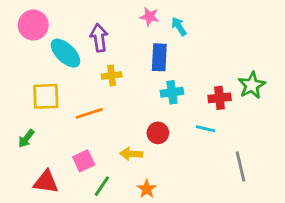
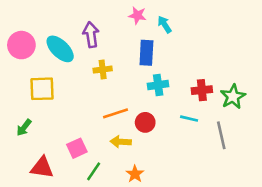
pink circle: (33, 25) -> (21, 45), moved
green star: (252, 85) -> (233, 97), moved
orange line: (89, 113) -> (116, 113), moved
gray line: (241, 166) -> (221, 135), moved

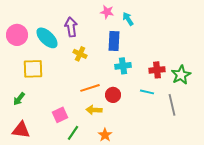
yellow cross: (103, 70) -> (80, 54), turned 32
red triangle: (42, 168) -> (21, 130), moved

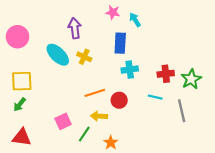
cyan ellipse: (47, 38) -> (58, 55), moved
yellow square: (33, 69) -> (22, 81), moved
green line: (73, 133) -> (84, 134), moved

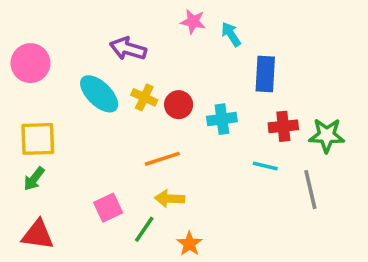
purple arrow: (75, 28) -> (128, 49), turned -66
blue rectangle: (120, 43) -> (265, 74), moved
green star: (191, 79) -> (327, 135), turned 30
red circle: (119, 100) -> (179, 105), moved

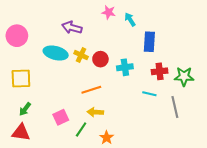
cyan ellipse: (99, 94) -> (56, 53), turned -30
green arrow: (34, 179) -> (25, 109), moved

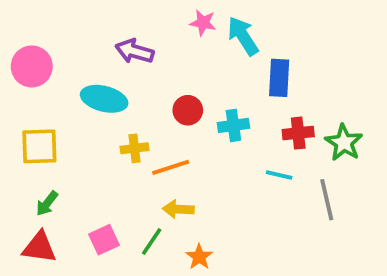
cyan arrow: (130, 19) -> (243, 36), size x1.5
yellow cross: (81, 55) -> (135, 148), moved, turned -32
green star: (184, 76) -> (344, 143), turned 30
pink square: (61, 117) -> (104, 240), moved

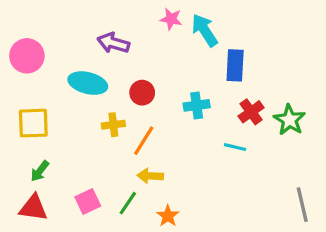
red circle: (188, 110) -> (142, 93), moved
red cross: (298, 133) -> (251, 112), turned -30
orange line: (171, 167) -> (144, 141), turned -40
gray line: (327, 200) -> (302, 205), moved

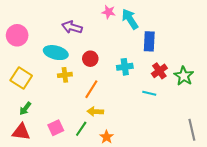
yellow square: (33, 123) -> (21, 78), turned 35
yellow cross: (113, 125) -> (65, 75), moved

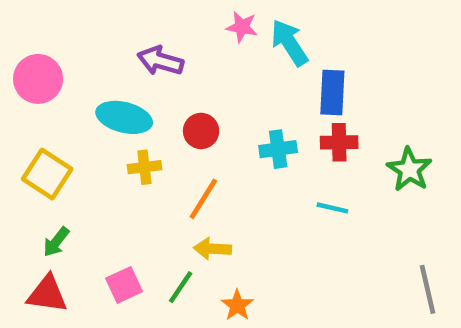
red cross: (159, 71) -> (339, 142), moved, turned 35

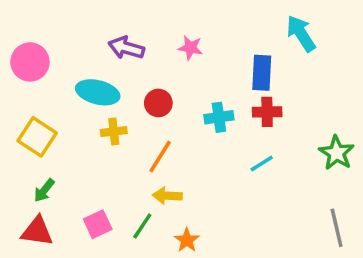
pink star: (242, 27) -> (190, 48), moved
cyan arrow: (289, 43) -> (301, 33), moved
green star: (409, 169) -> (337, 153), moved
cyan line: (332, 208) -> (262, 164), turned -45

